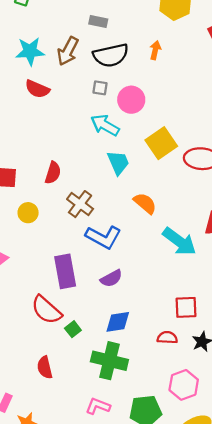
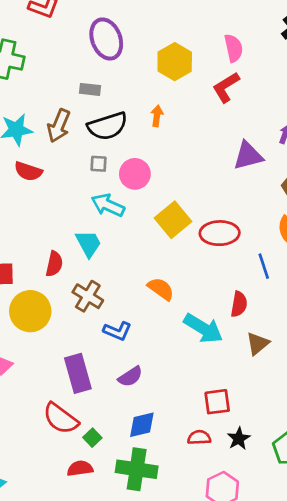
cyan trapezoid: (118, 163) -> (88, 244), moved
yellow circle: (28, 213) -> (30, 311), size x1.8
blue L-shape: (103, 237) -> (117, 331), size x0.7
red semicircle: (45, 367) -> (80, 468), moved, turned 100

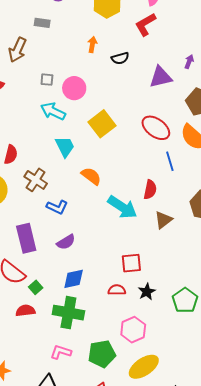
black semicircle: (107, 126) -> (120, 58), moved, size x0.6
red ellipse: (220, 233) -> (156, 128), moved, turned 36
cyan trapezoid: (88, 244) -> (65, 147), moved

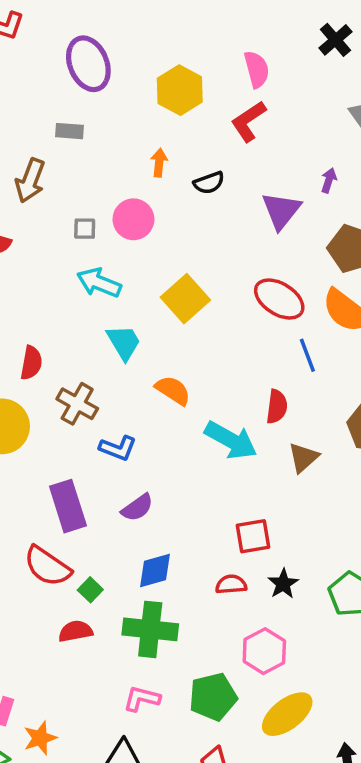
purple triangle: (161, 77) -> (281, 211), turned -35
pink circle: (74, 88) -> (133, 219), moved

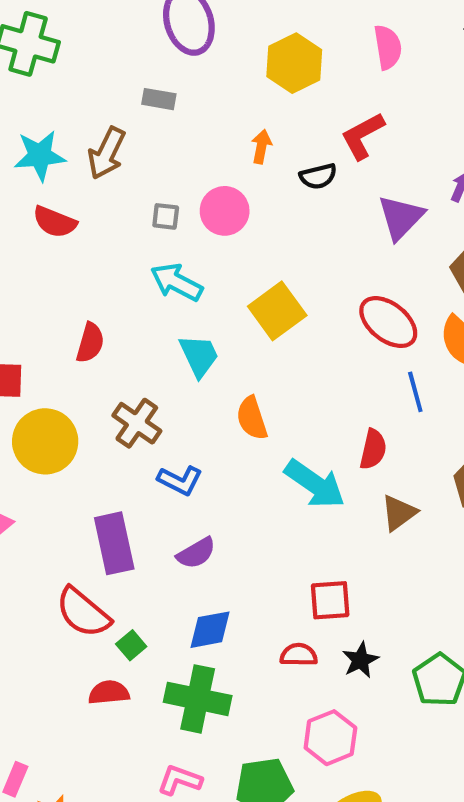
red L-shape: (249, 121) -> (363, 136), moved
red semicircle: (31, 363) -> (90, 343), moved
orange semicircle: (173, 390) -> (252, 418), turned -147

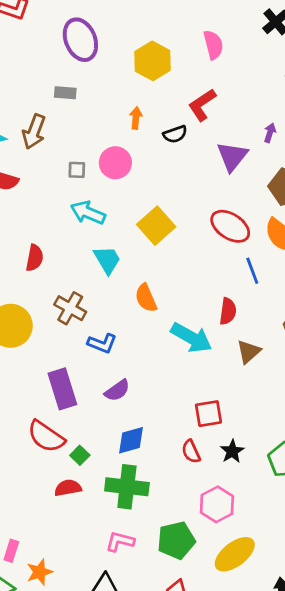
red semicircle: (299, 655) -> (191, 452), turned -110

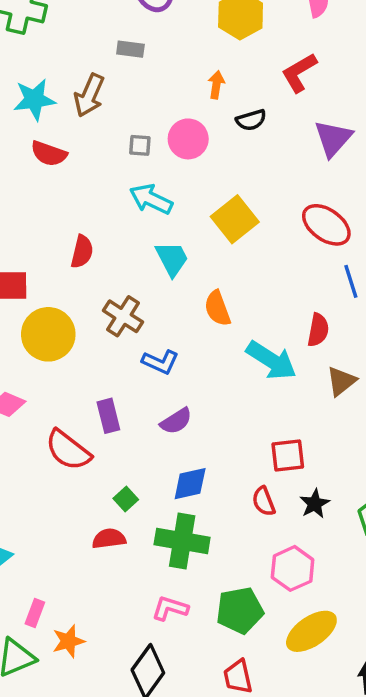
black semicircle: (175, 134) -> (251, 120), moved
purple rectangle: (62, 389) -> (108, 416), size x0.7
red semicircle: (46, 436) -> (68, 450), moved

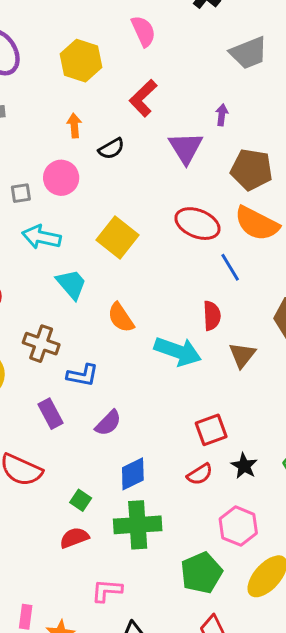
purple rectangle: (108, 416) -> (50, 414), moved
red semicircle: (264, 501) -> (200, 474), turned -88
pink L-shape: (170, 608) -> (107, 591), moved

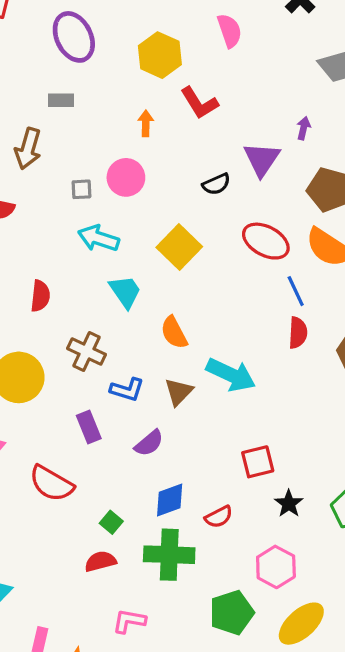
red L-shape: (143, 98) -> (199, 103), moved, turned -84
black semicircle: (111, 149) -> (216, 184), moved
red semicircle: (212, 316) -> (298, 333), moved
brown triangle: (242, 355) -> (179, 392), moved
red semicircle: (200, 474) -> (219, 517), moved

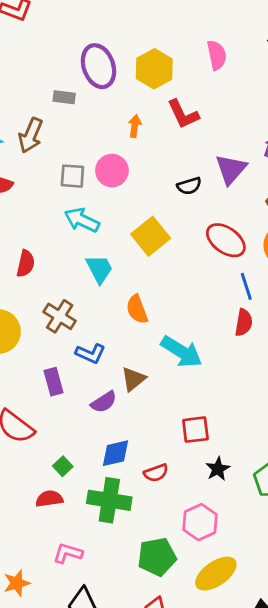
purple ellipse: (74, 37) -> (98, 66), moved
gray square: (82, 189) -> (72, 176), size x1.4
brown triangle: (179, 392) -> (133, 379), moved

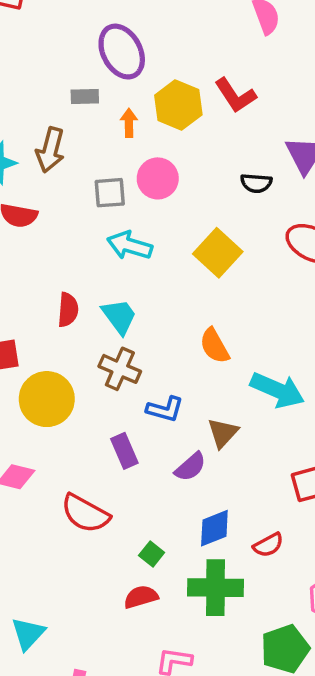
yellow hexagon: (154, 69) -> (178, 105), moved
orange arrow: (135, 126) -> (129, 123), moved
black semicircle: (189, 186) -> (256, 183), turned 30
cyan trapezoid: (99, 269) -> (119, 316), moved

